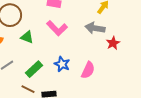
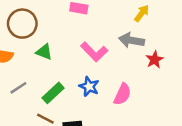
pink L-shape: (57, 28) -> (94, 52), moved

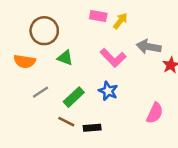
yellow arrow: (142, 13) -> (120, 21), moved
pink semicircle: (122, 94) -> (155, 113), moved

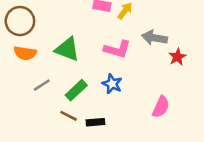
brown circle: (44, 31) -> (20, 21), moved
green triangle: (65, 58) -> (67, 49), size x1.5
pink L-shape: (113, 58) -> (117, 49), turned -30

